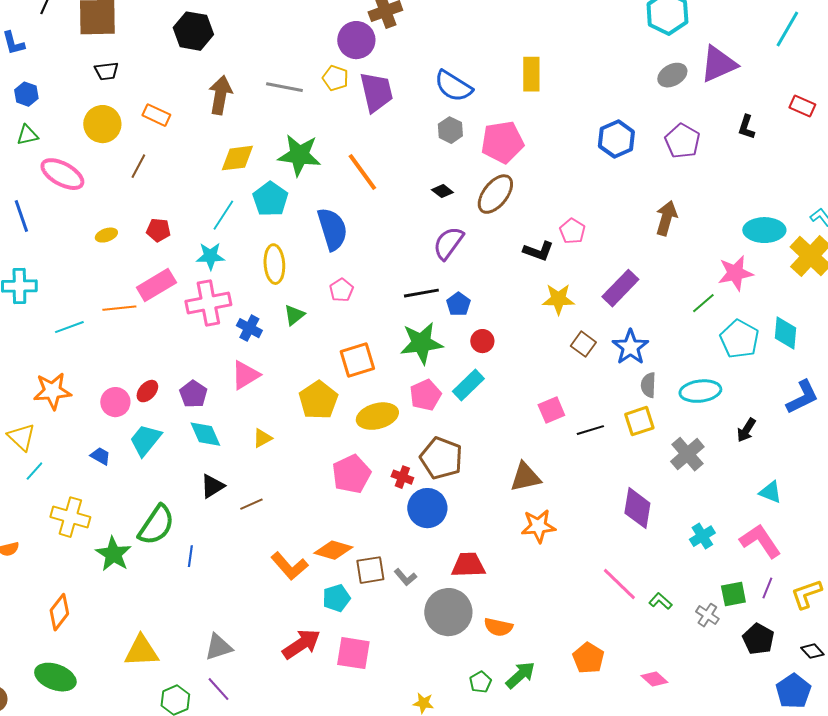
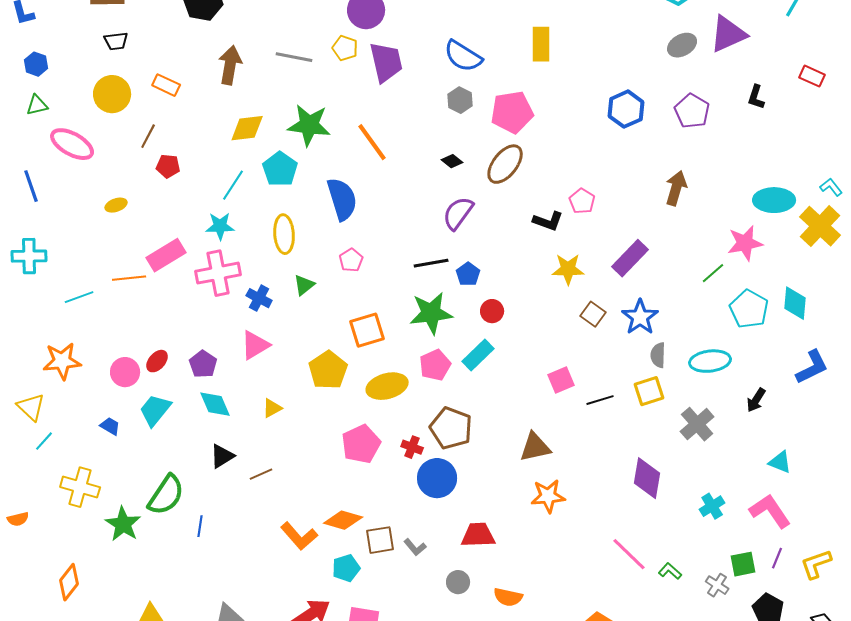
red pentagon: (158, 230) -> (168, 166), moved
gray circle: (448, 612) -> (458, 582), size x0.5

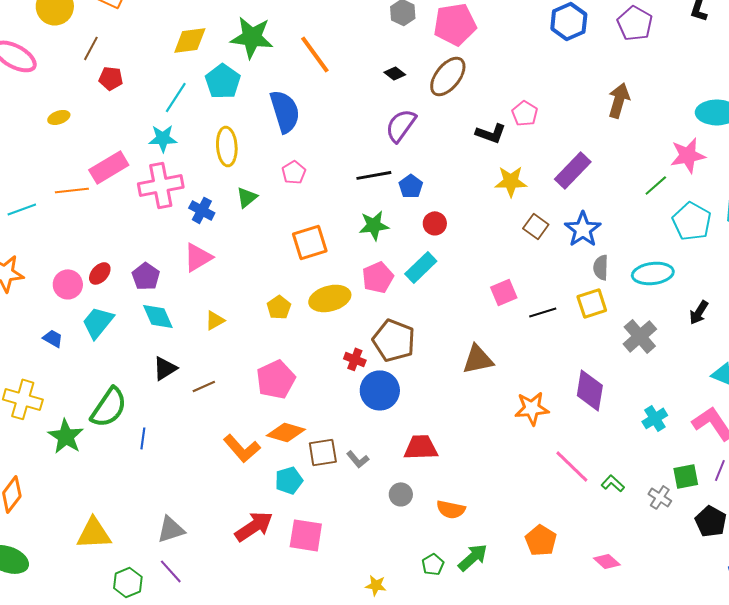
green star: (431, 313) -> (374, 225), size x0.7
yellow pentagon: (328, 370) -> (279, 307), moved, size x0.6
pink pentagon: (361, 444) -> (276, 379), moved
orange star: (548, 496) -> (532, 408), moved

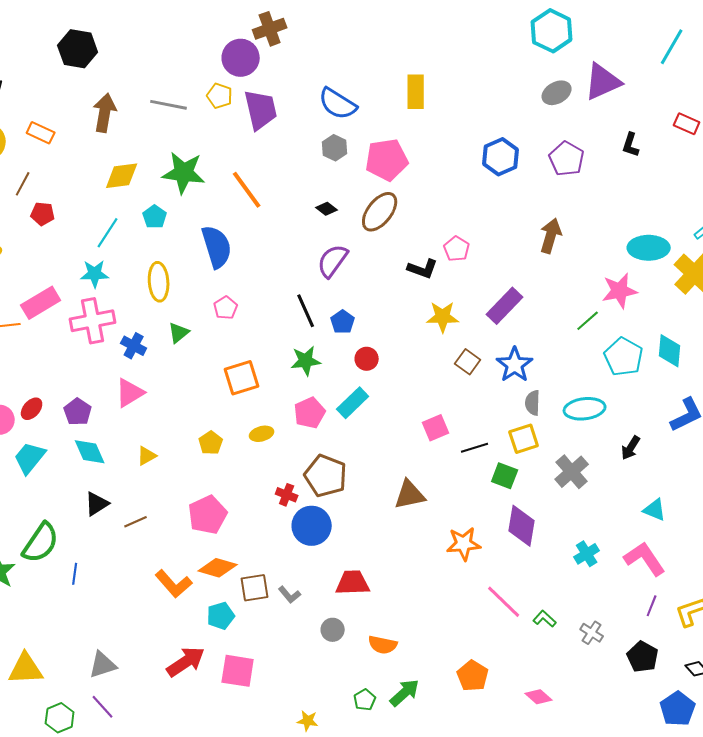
cyan pentagon: (223, 81) -> (155, 217), size x0.7
black line: (374, 175) -> (306, 311), turned 76
yellow ellipse: (330, 298) -> (262, 434), size x0.6
green square: (686, 476) -> (505, 476), moved, turned 32

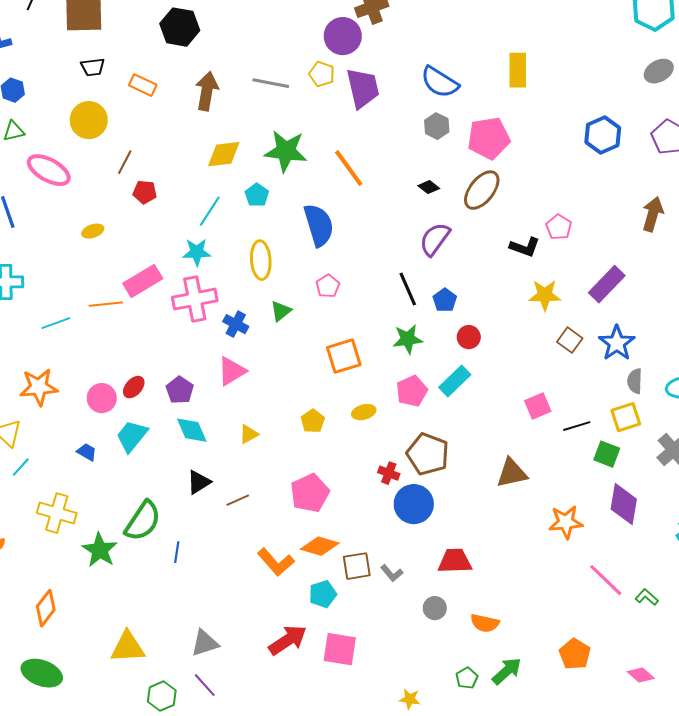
orange rectangle: (41, 133) -> (143, 85), moved

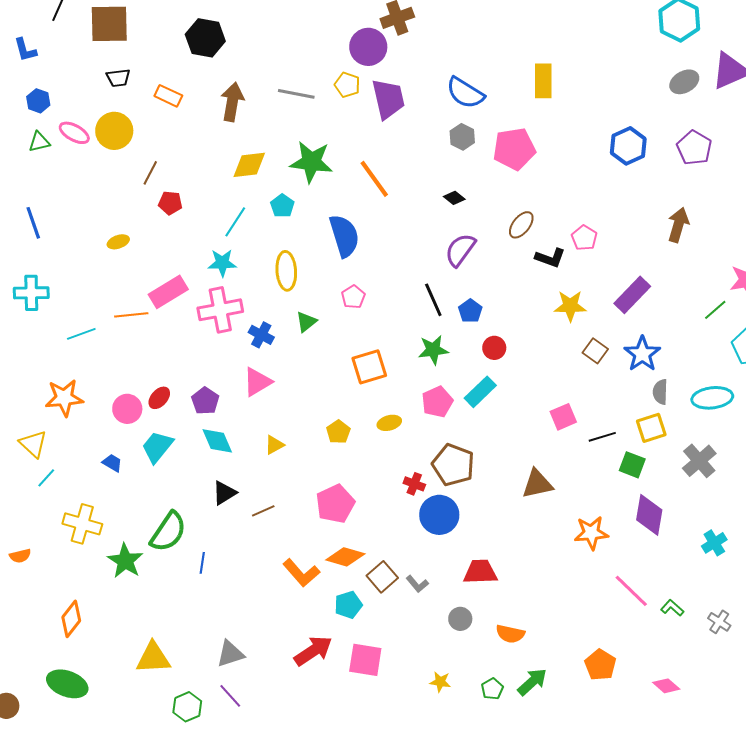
pink ellipse: (49, 170) -> (74, 133), moved, size x0.7
brown ellipse: (482, 190) -> (521, 225), moved, size x0.7
brown square: (357, 566) -> (382, 577), turned -32
yellow star: (410, 699) -> (440, 682), moved

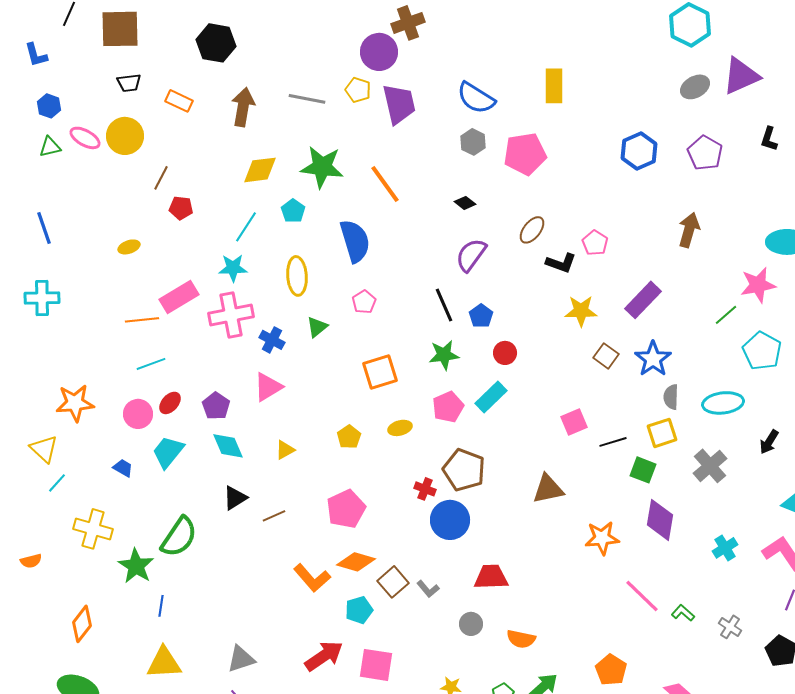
cyan line: (81, 334) -> (151, 364), moved
blue line: (202, 563) -> (161, 606), moved

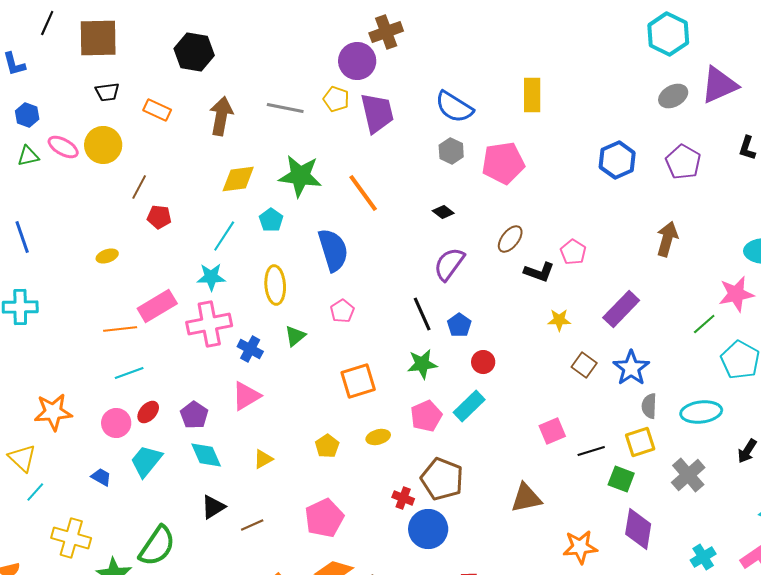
yellow star: (581, 311) -> (559, 320), size x0.7

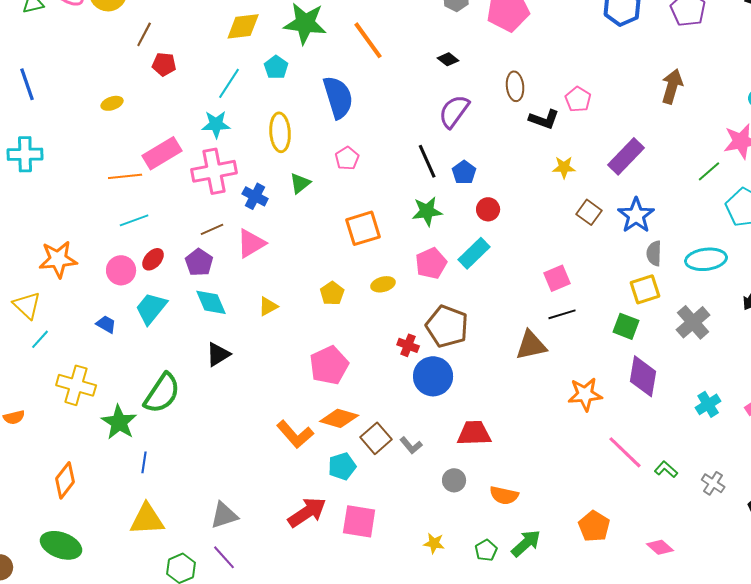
brown ellipse: (510, 239) -> (515, 86), turned -44
black line: (591, 451) -> (562, 314), moved
brown line: (252, 525) -> (212, 229), moved

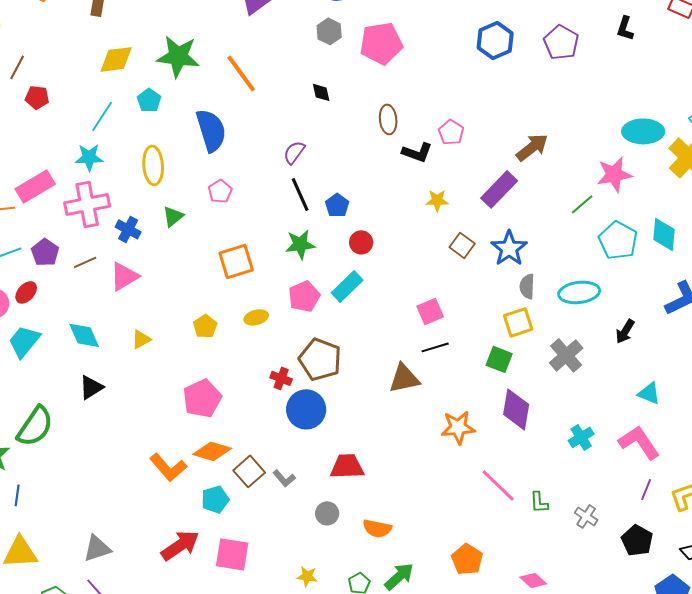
black diamond: (448, 59) -> (321, 92), turned 40
brown arrow: (672, 86) -> (532, 147), moved, turned 36
purple semicircle: (454, 111) -> (294, 152), moved, size x0.7
purple pentagon: (199, 262) -> (45, 252), moved
green L-shape: (666, 469) -> (539, 502), turned -135

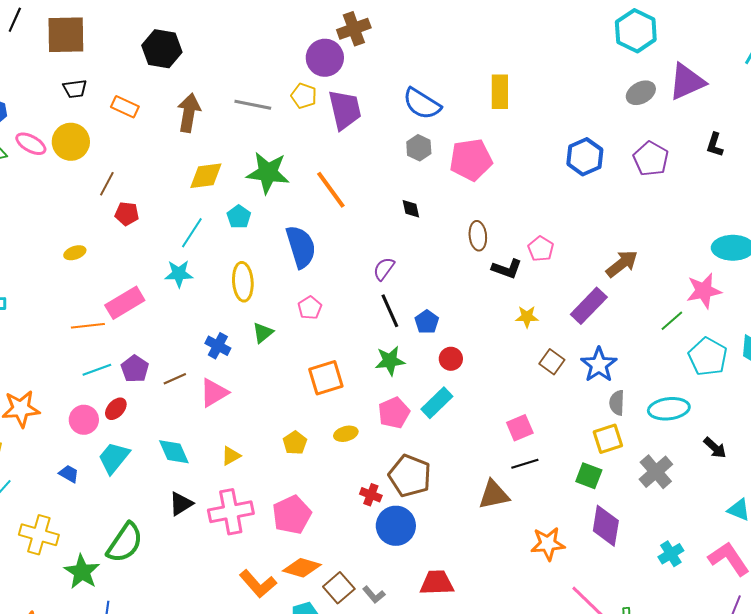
pink cross: (87, 204) -> (231, 512), moved
black arrow: (625, 331) -> (715, 448), turned -80

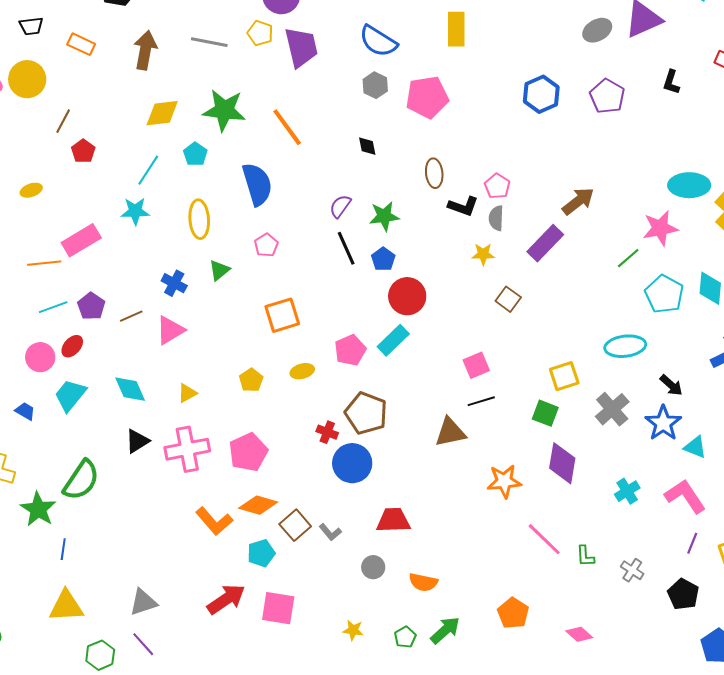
red pentagon: (127, 214) -> (83, 151), turned 30
red circle: (451, 359) -> (407, 296), size x1.6
green star: (390, 361) -> (384, 216), moved
blue star: (599, 365) -> (663, 423), moved
gray semicircle: (617, 403) -> (496, 218), moved

